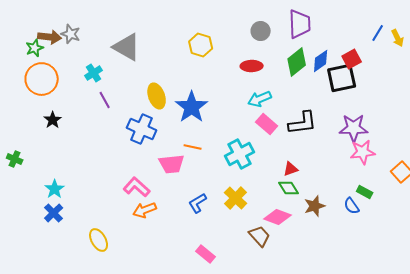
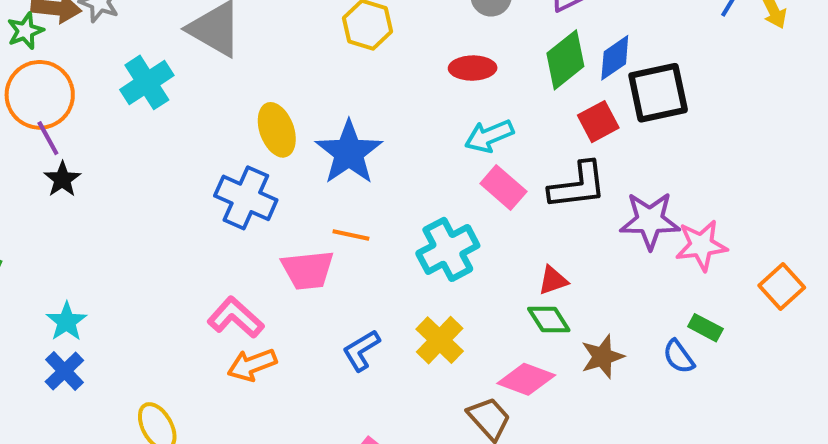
red square: (352, 59) -> (598, 122), moved
cyan cross: (94, 73) -> (147, 82), size x1.4
purple line: (105, 100) -> (48, 138), moved
purple star: (354, 128) -> (650, 221), moved

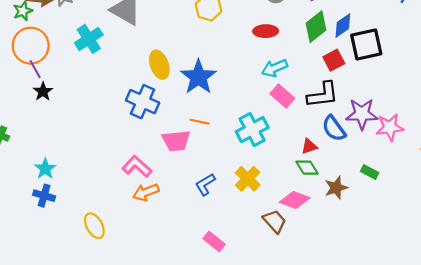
green rectangle: (705, 328) -> (370, 172), moved
blue semicircle: (679, 357) -> (334, 128), moved, size x1.4
blue cross: (64, 371) -> (44, 196), turned -30

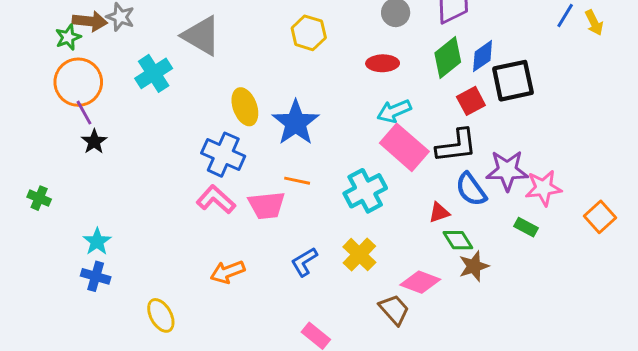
pink rectangle: (282, 96) -> (404, 147), size x1.5
pink L-shape: (137, 166) -> (216, 199), moved
green diamond: (307, 168) -> (458, 240), moved
green rectangle: (370, 172) -> (526, 227), moved

